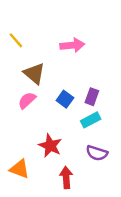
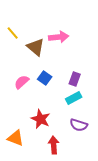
brown triangle: (34, 73) -> (36, 47), moved
blue square: (65, 99) -> (45, 78), moved

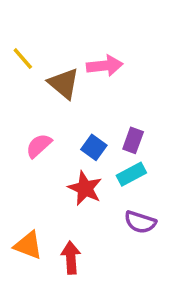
blue square: (45, 78) -> (94, 147), moved
red star: (41, 119) -> (85, 188), moved
red arrow: (54, 145) -> (71, 258), moved

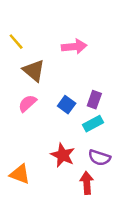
brown triangle: (64, 83) -> (34, 71), moved
red star: (85, 188) -> (63, 155), moved
red arrow: (71, 258) -> (87, 183), moved

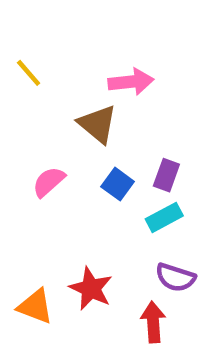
brown triangle: (34, 71) -> (98, 124), moved
red star: (63, 155) -> (91, 289), moved

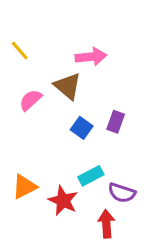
pink semicircle: (49, 182) -> (31, 100), moved
cyan rectangle: (164, 217) -> (91, 176), moved
orange triangle: (35, 306) -> (24, 187), moved, turned -48

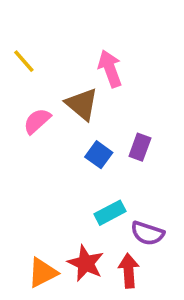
pink arrow: (91, 57) -> (110, 69), turned -104
orange triangle: (24, 187) -> (43, 273), moved
red star: (63, 201) -> (86, 263), moved

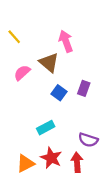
cyan rectangle: (110, 213) -> (46, 128), moved

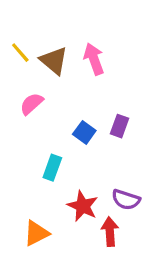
brown triangle: (49, 63) -> (54, 61), moved
cyan rectangle: (46, 128) -> (52, 168), moved, turned -42
red star: (51, 158) -> (83, 206), moved

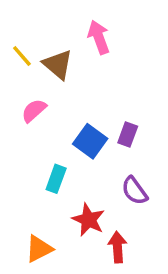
pink arrow: (94, 59) -> (99, 37), moved
blue square: (84, 132) -> (90, 141), size x1.4
purple semicircle: (126, 200) -> (135, 191), moved, turned 36

